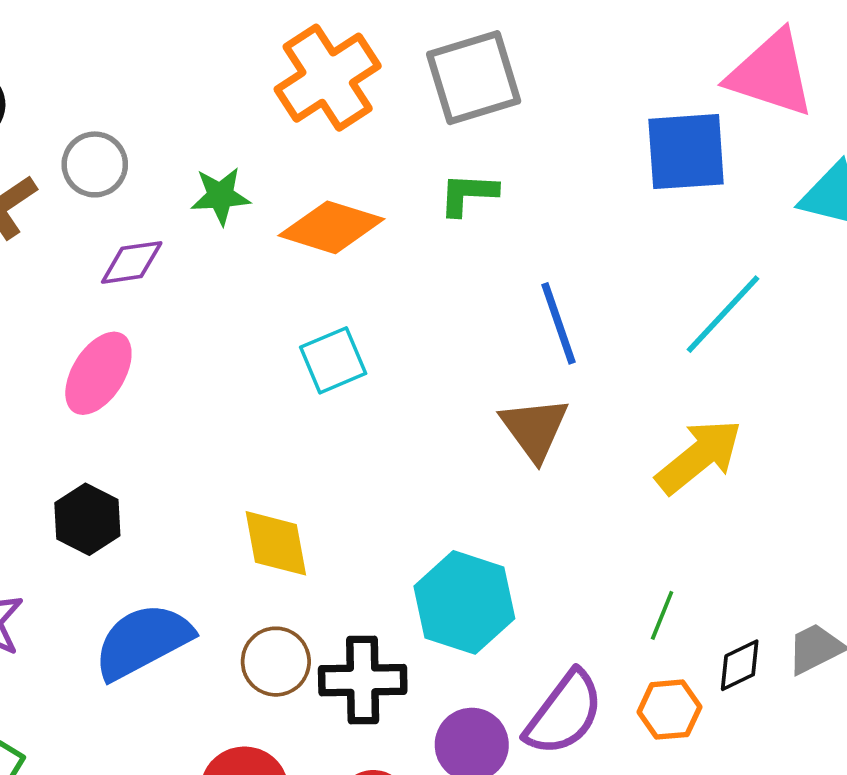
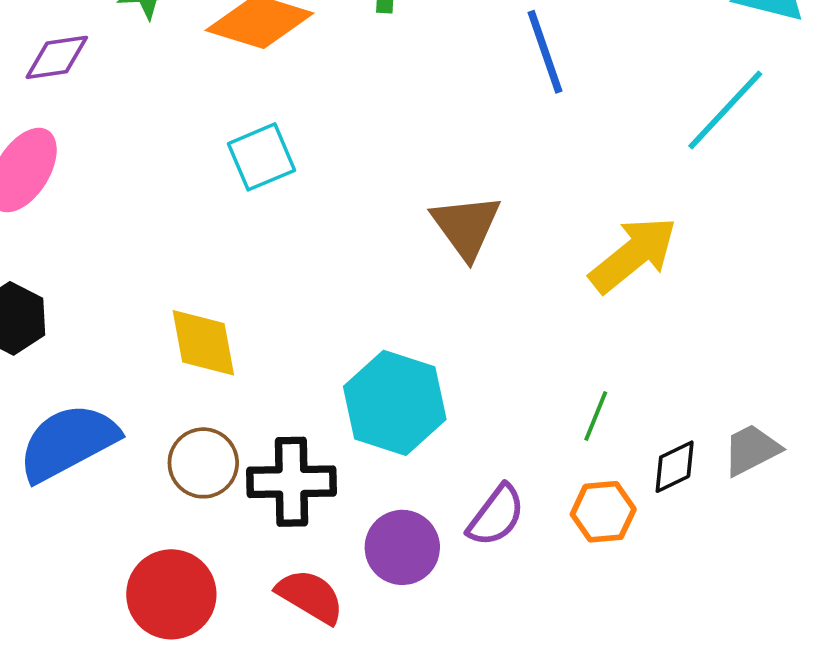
cyan line: (723, 314) -> (725, 110), moved
blue line: (559, 323) -> (545, 52), moved
purple semicircle: (564, 713) -> (496, 516), size x0.7

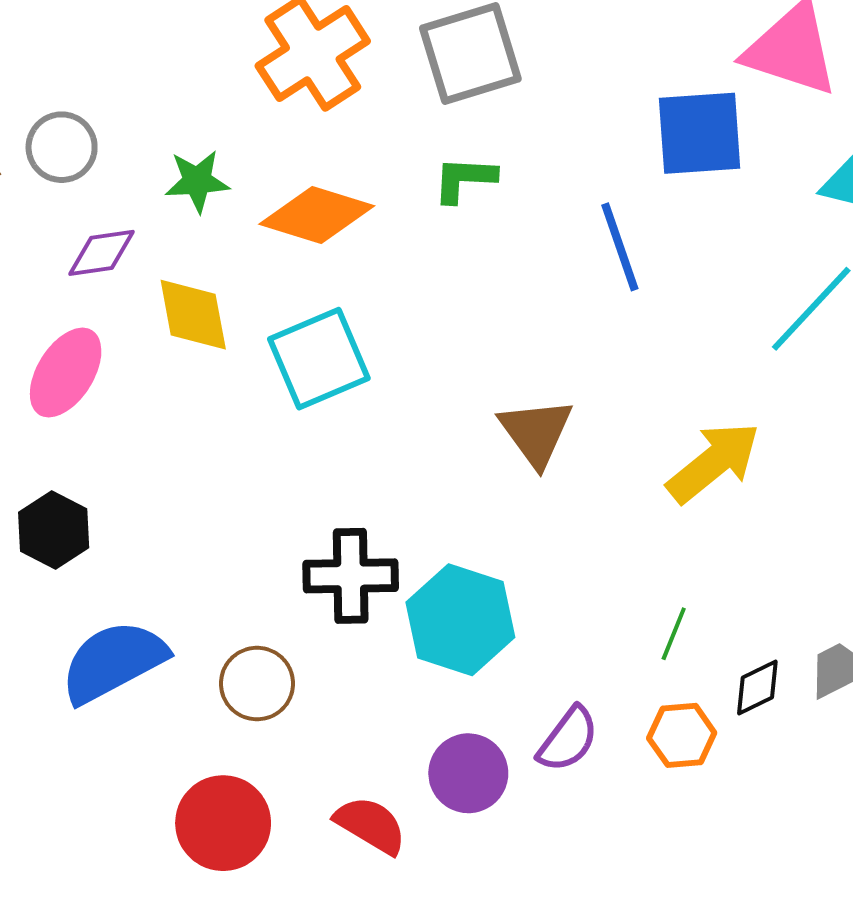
cyan square: (261, 157) -> (319, 359), size x1.4
yellow diamond: (203, 343) -> (193, 315), moved
black cross: (292, 482) -> (351, 576), moved

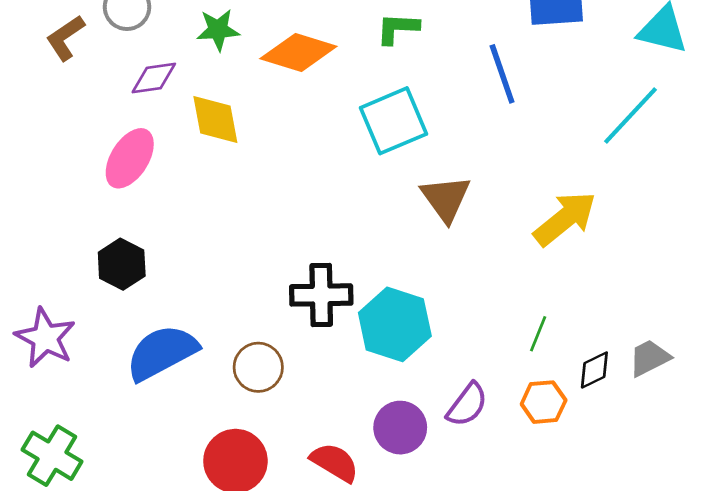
cyan square: (319, 359) -> (394, 121), moved

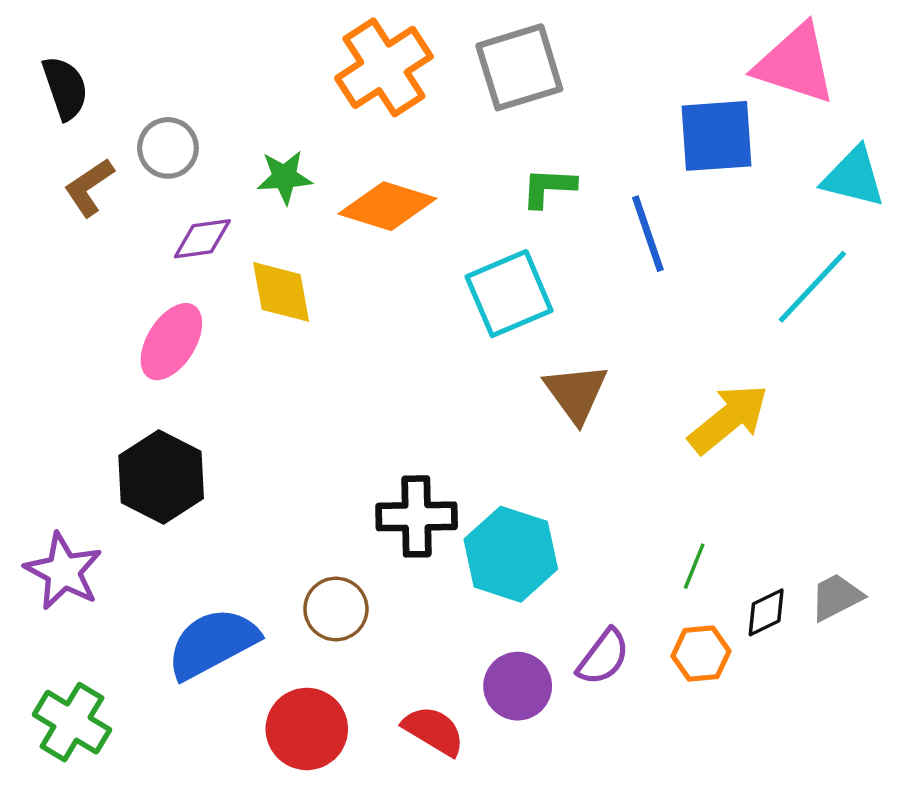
green L-shape: (398, 28) -> (548, 187), moved
black hexagon: (122, 264) -> (161, 477), size x1.4
blue semicircle: (162, 353) -> (213, 643), moved

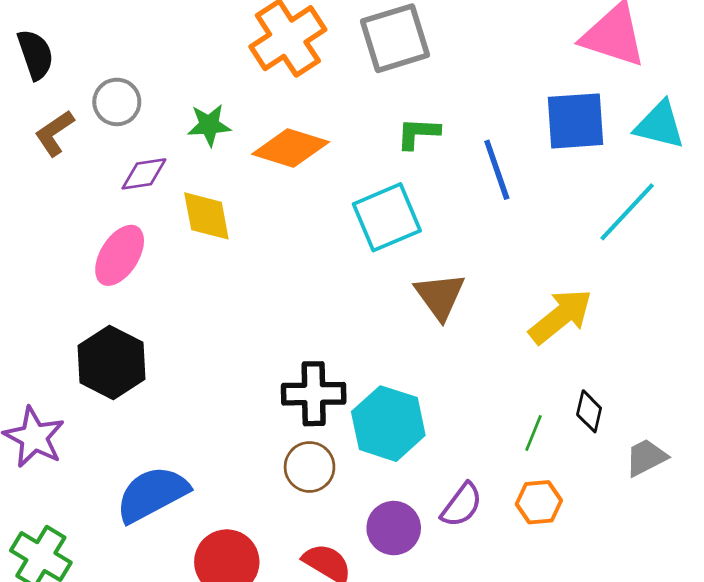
blue square: (716, 136) -> (576, 121), moved
brown circle: (336, 609) -> (310, 467), moved
black diamond: (766, 612) -> (589, 411), moved, turned -51

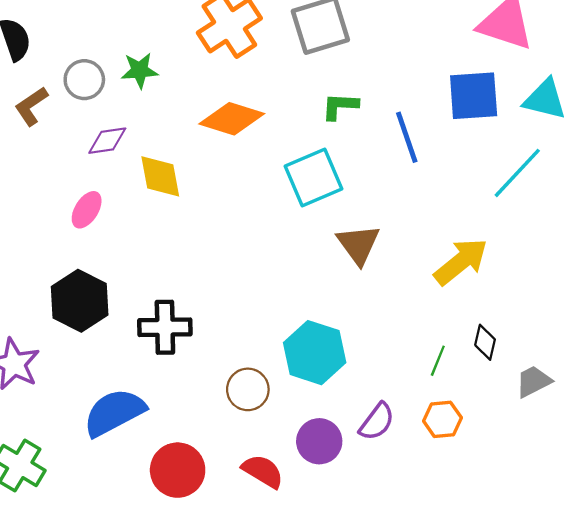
green star: (209, 125) -> (140, 70), moved
pink ellipse: (120, 255) -> (87, 210), size x0.7
black cross: (314, 394) -> (165, 327), moved

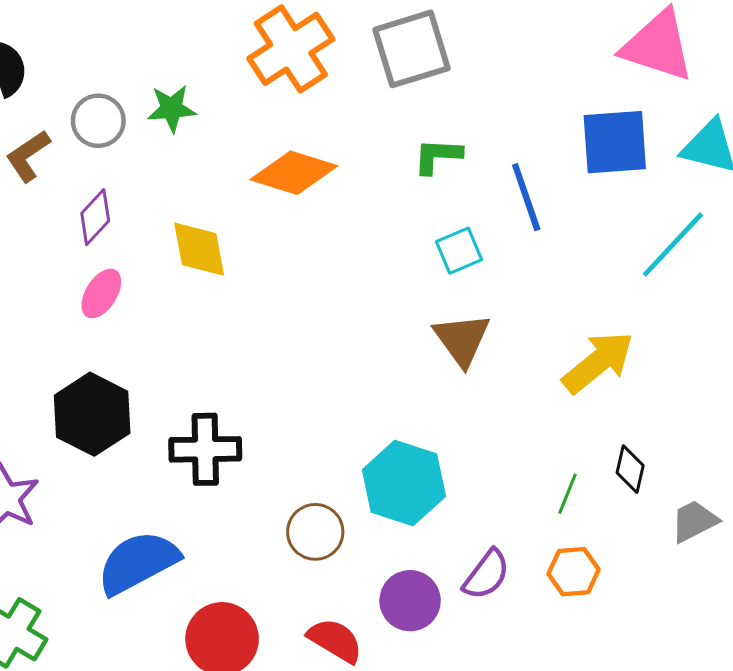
purple diamond: (107, 141) -> (95, 217), moved, turned -39
cyan square: (313, 178) -> (459, 251), moved, size x0.6

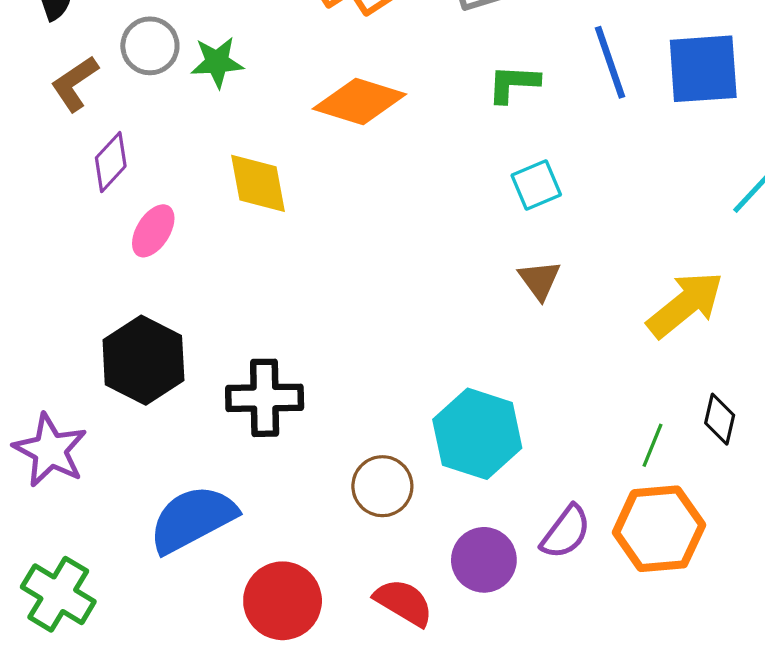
green star: (172, 109) -> (217, 62), moved
blue line: (526, 197) -> (610, 62), moved
purple diamond: (95, 217) -> (111, 162), moved
brown triangle: (462, 339) -> (540, 280), size x0.7
orange hexagon: (574, 572) -> (659, 529), size x1.6

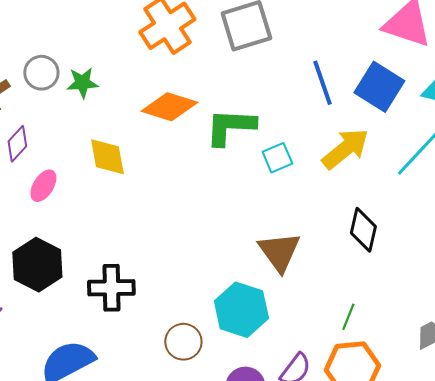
blue square: (703, 69) -> (379, 87), turned 36
green L-shape: (513, 84) -> (230, 127), moved, size x1.6
brown triangle: (540, 280) -> (279, 252), moved, size x1.6
yellow arrow: (685, 304) -> (345, 149), moved
black diamond: (720, 419) -> (363, 230), moved, size x1.4

